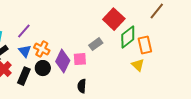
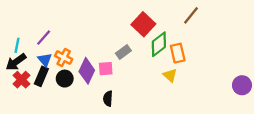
black rectangle: (24, 76) -> (41, 76), moved

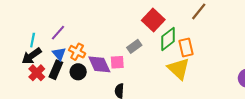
purple diamond: (87, 71) -> (99, 64), turned -50
yellow triangle: (170, 75) -> (179, 69), size x1.6

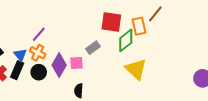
red square: (153, 20) -> (111, 22), turned -35
purple line: (58, 33) -> (39, 34), moved
orange rectangle: (186, 47) -> (139, 26), moved
purple diamond: (99, 64) -> (59, 65), turned 55

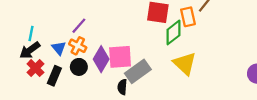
gray rectangle: (93, 48) -> (138, 71), moved, size x1.6
pink square: (77, 63) -> (120, 57), size x1.6
black rectangle: (17, 70) -> (54, 76), moved

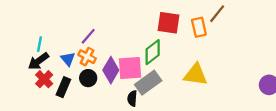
green diamond: (174, 32) -> (153, 52), moved
yellow triangle: (185, 64) -> (196, 75), turned -35

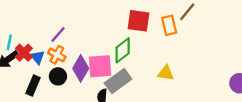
yellow triangle: (196, 75) -> (166, 73), size x0.7
red cross: (44, 79) -> (24, 53), moved

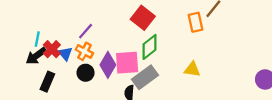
red square: (139, 21) -> (143, 18), moved, turned 30
black rectangle: (33, 85) -> (47, 82), moved

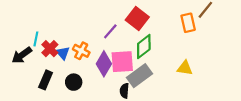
purple line: (86, 31) -> (110, 31), moved
black arrow: (36, 56) -> (22, 55), moved
black circle: (86, 73) -> (74, 82), moved

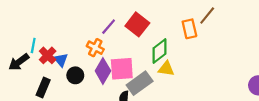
purple line: (110, 31) -> (109, 27), moved
green diamond: (144, 46) -> (160, 51), moved
orange cross: (81, 51) -> (95, 48), moved
yellow triangle: (185, 68) -> (166, 69), moved
black circle: (74, 82) -> (75, 75), moved

